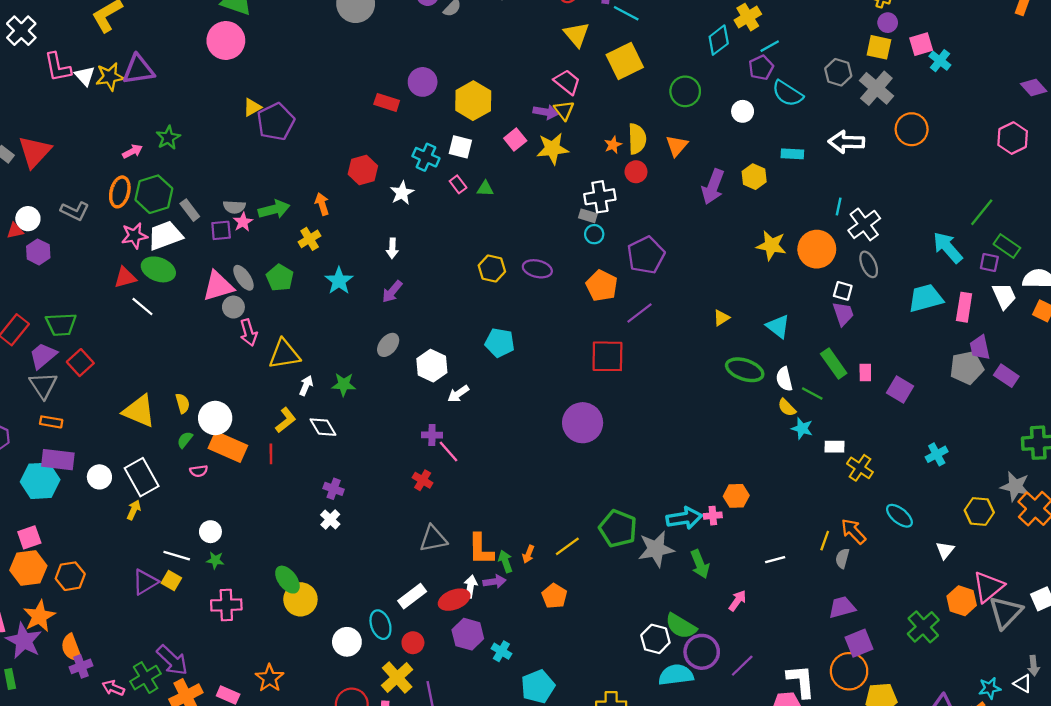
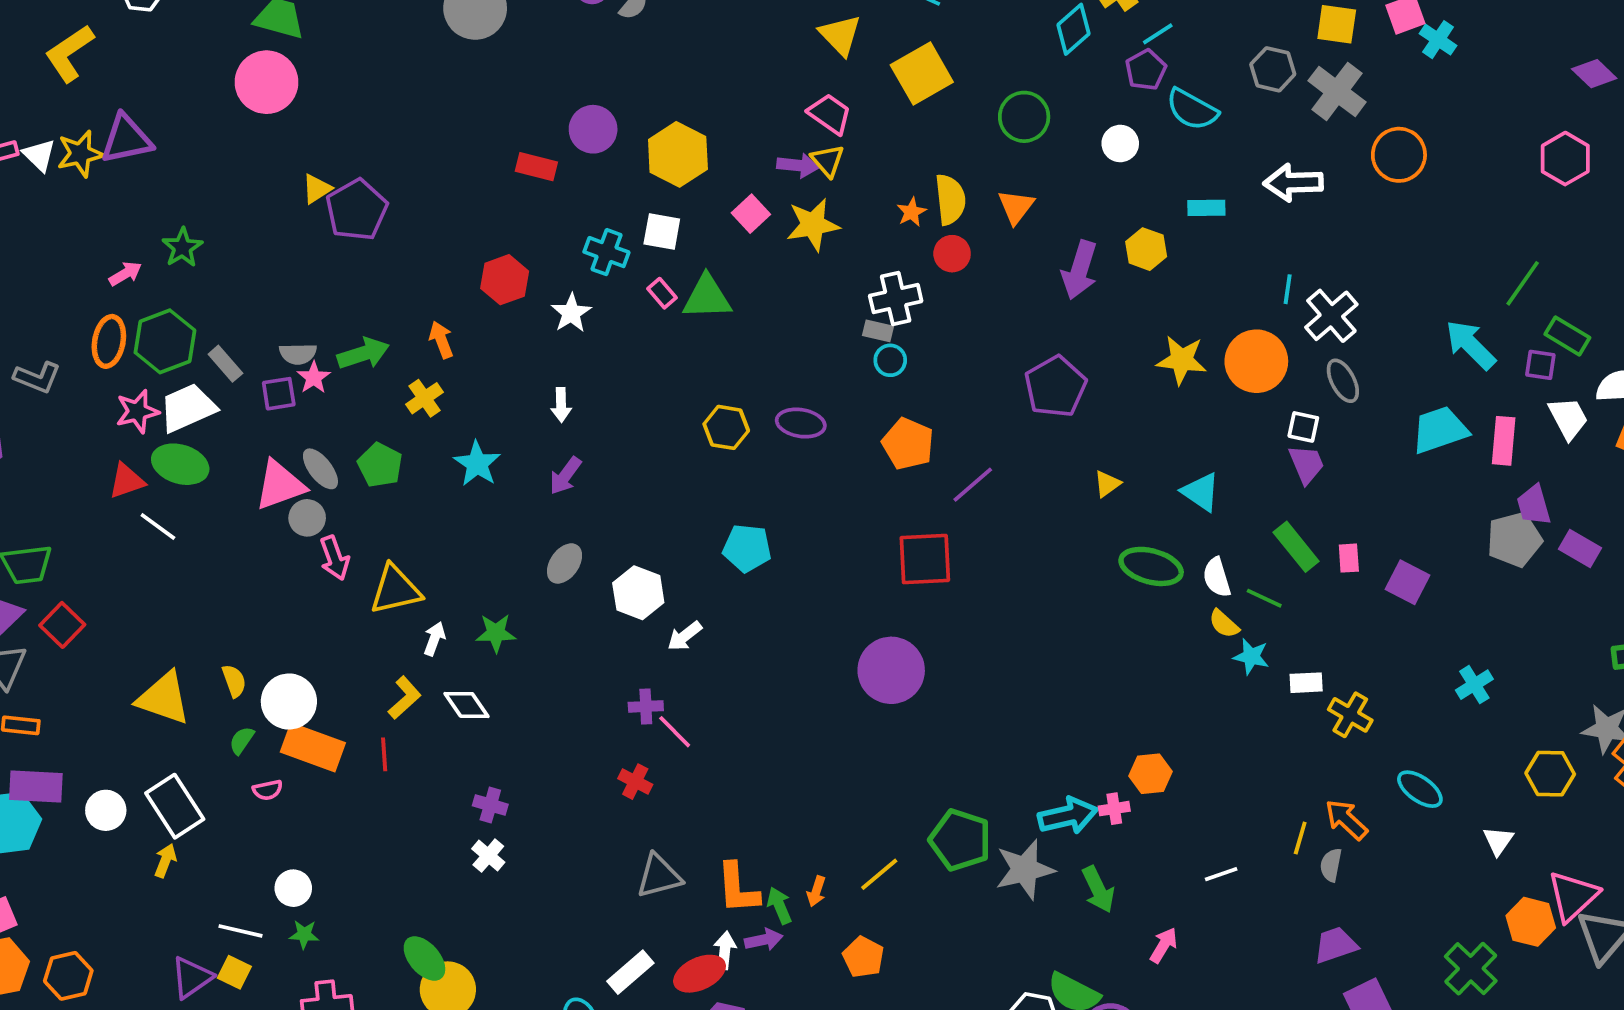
green triangle: (485, 189) -> (707, 297), size x1.8
purple pentagon: (646, 255) -> (1055, 387), moved

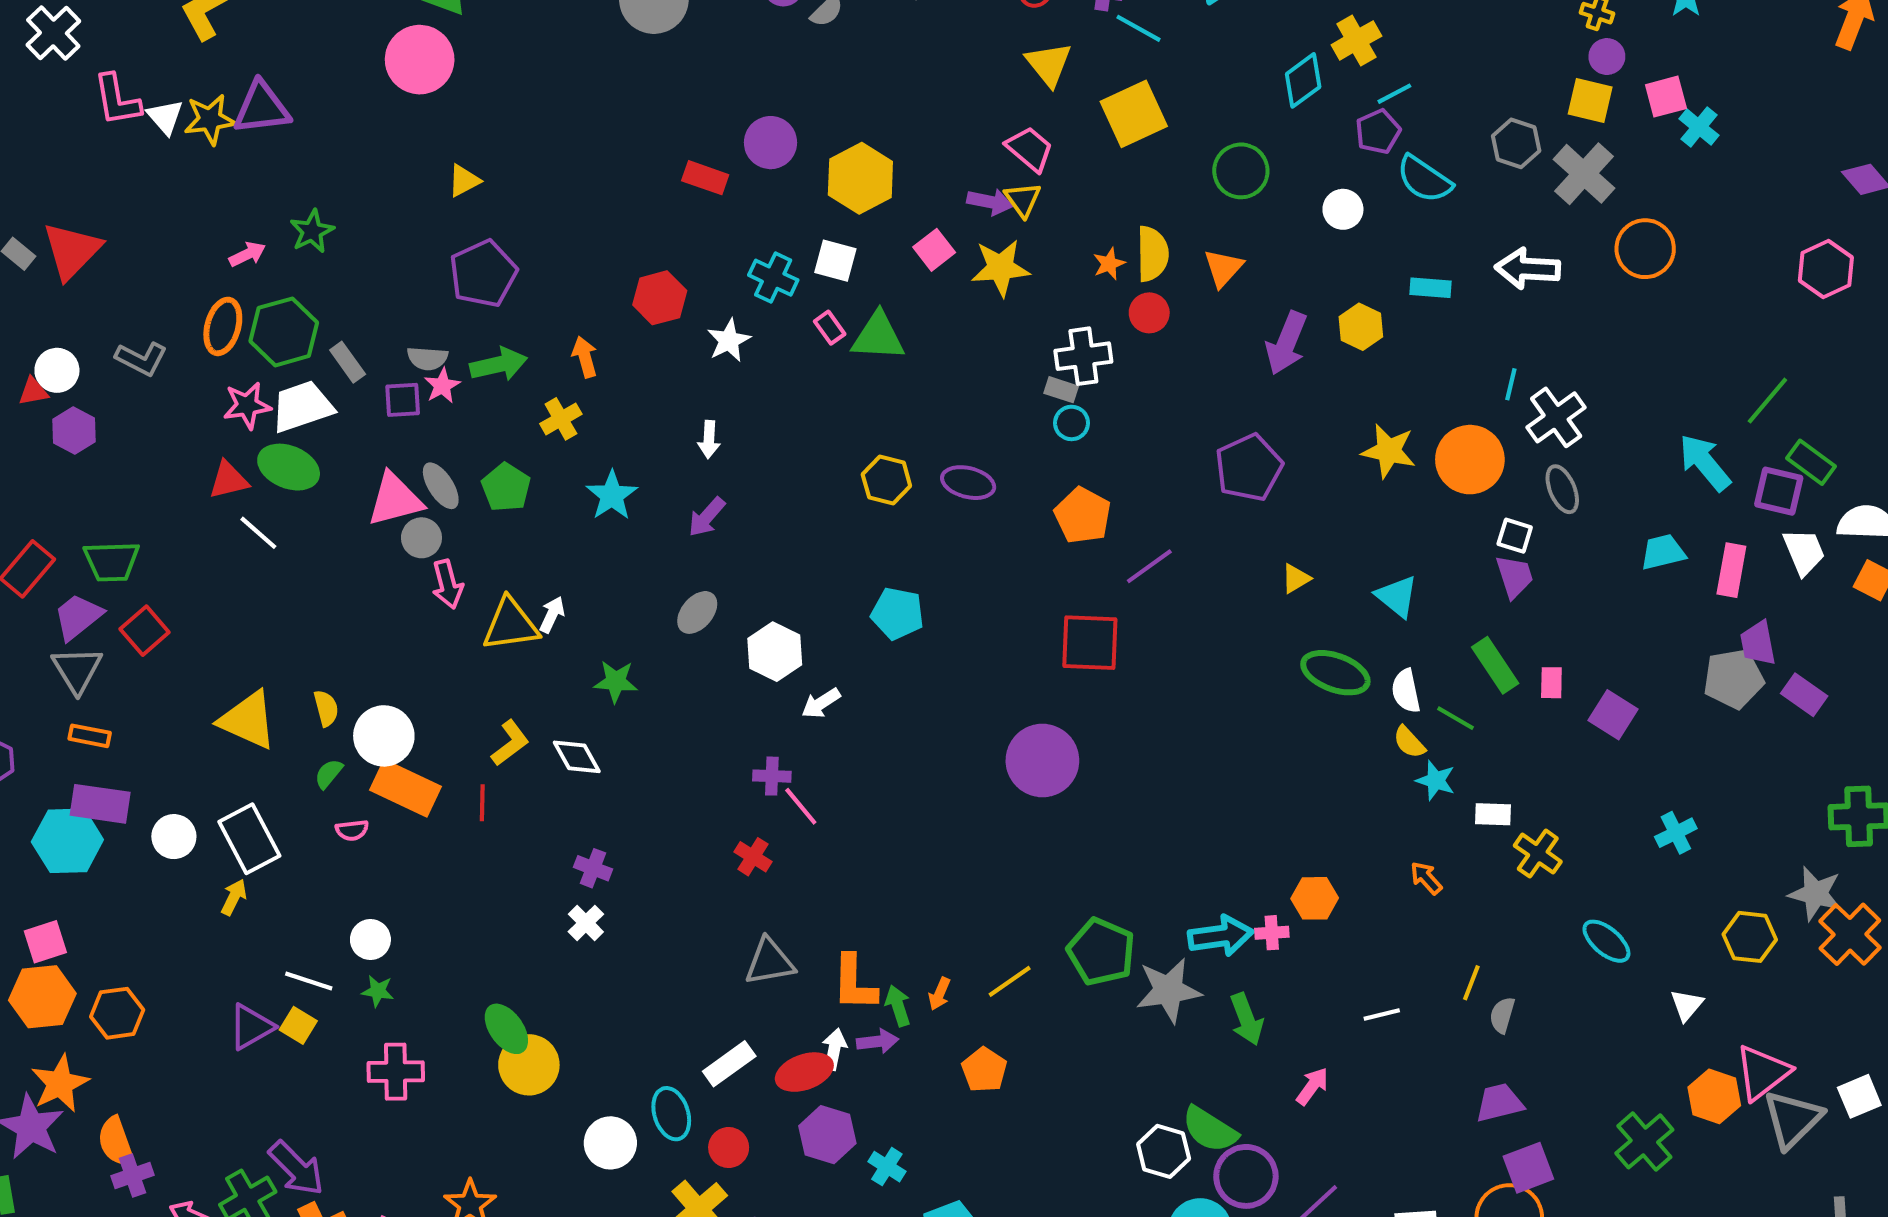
purple pentagon: (357, 210) -> (483, 274), moved
purple square: (1540, 365) -> (1779, 491), size x1.4
cyan trapezoid: (1440, 430) -> (1663, 552), size x0.7
white arrow: (434, 639) -> (552, 615), moved
orange arrow: (1346, 820) -> (1426, 878), moved, size x0.7

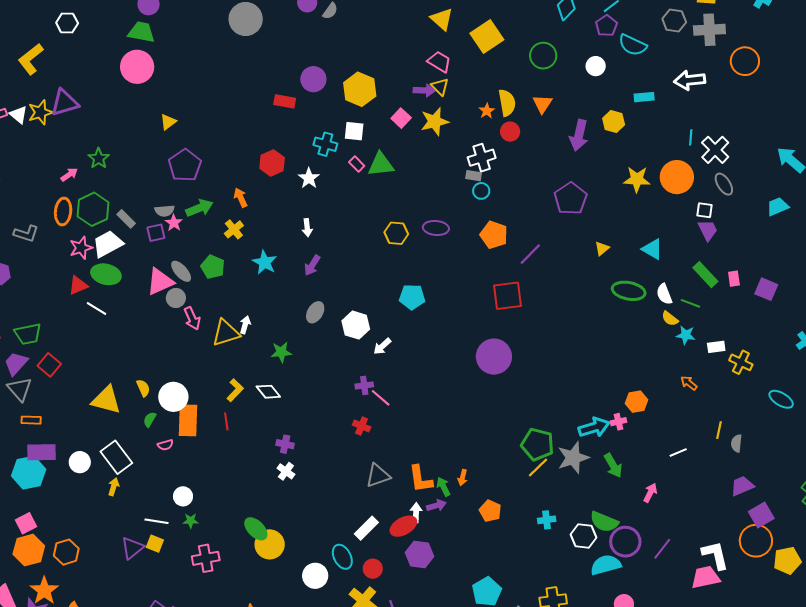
gray cross: (1584, 174) -> (709, 30), turned -36
orange rectangle: (405, 788) -> (188, 420), turned 76
yellow line: (1010, 981) -> (538, 467), moved
cyan cross: (887, 1167) -> (547, 520), moved, turned -30

